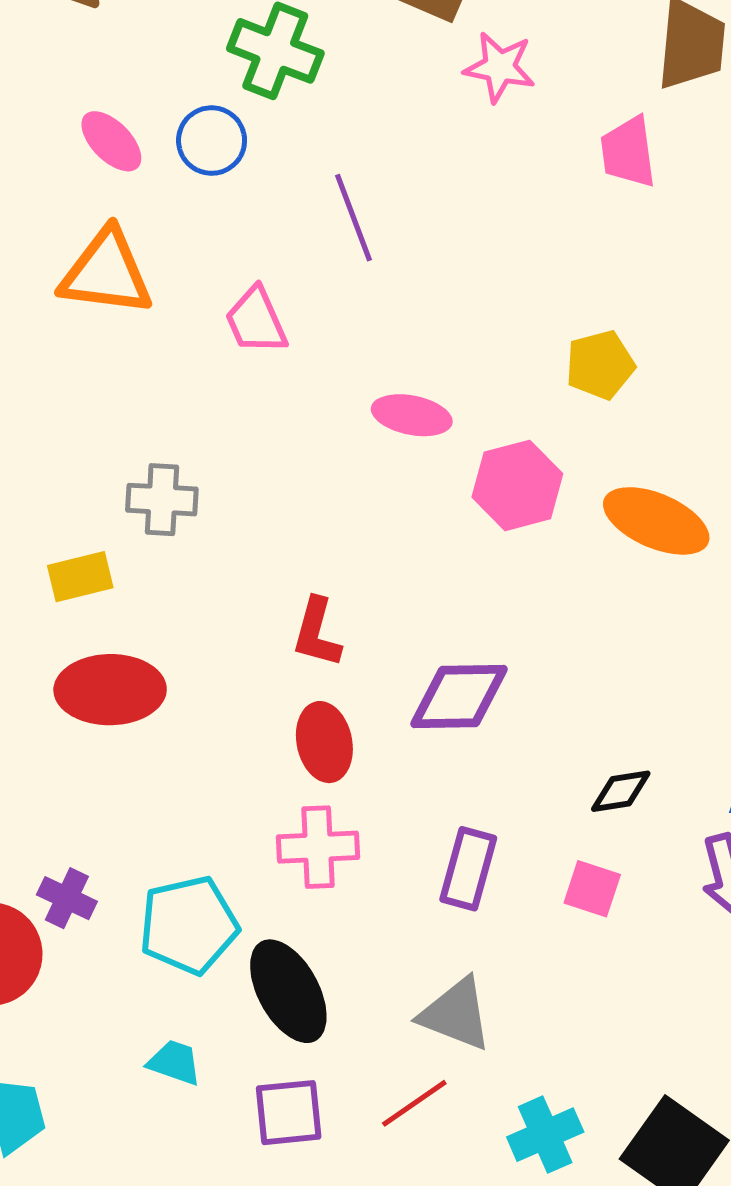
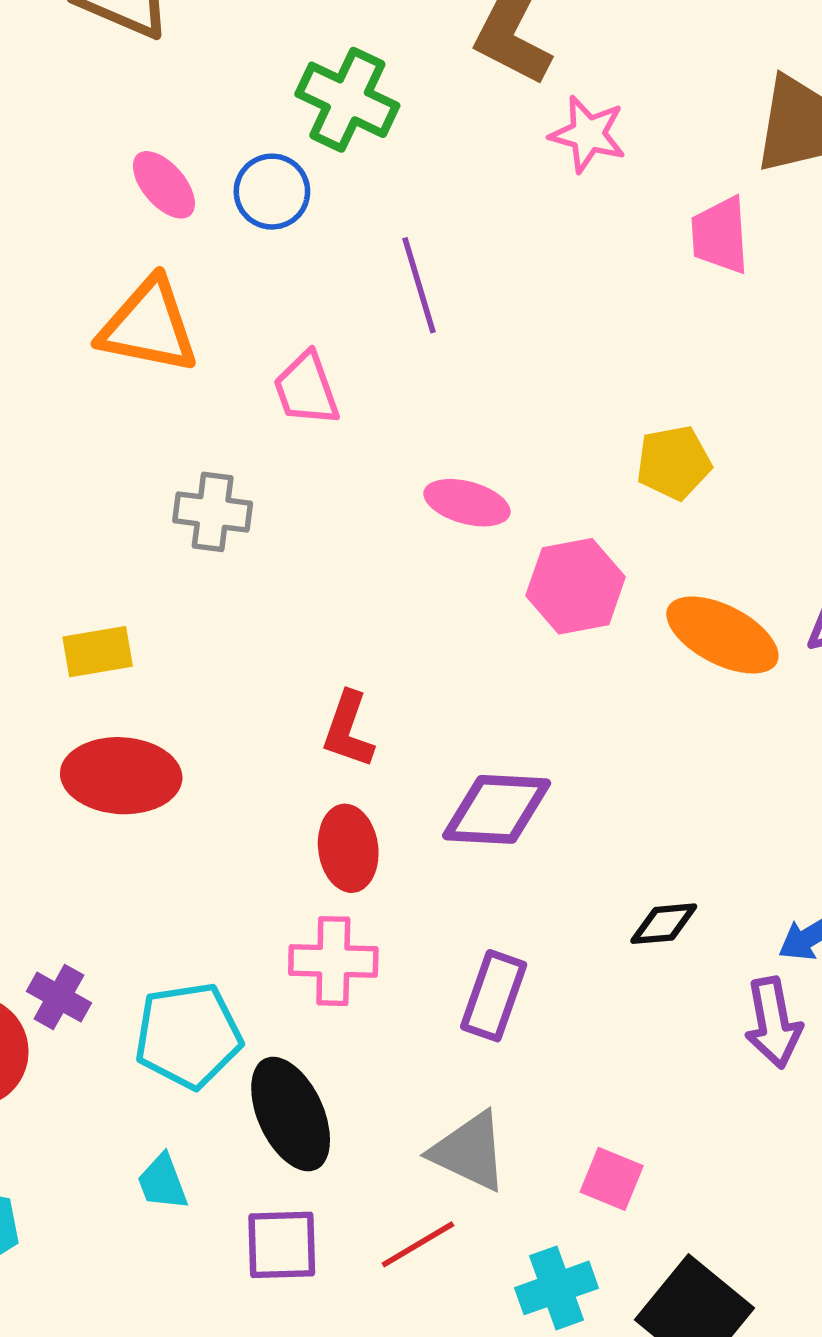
gray cross: (162, 500) -> (213, 512), moved
pink square: (592, 889) -> (612, 1179), moved
cyan trapezoid: (174, 1062) -> (162, 1182), turned -134

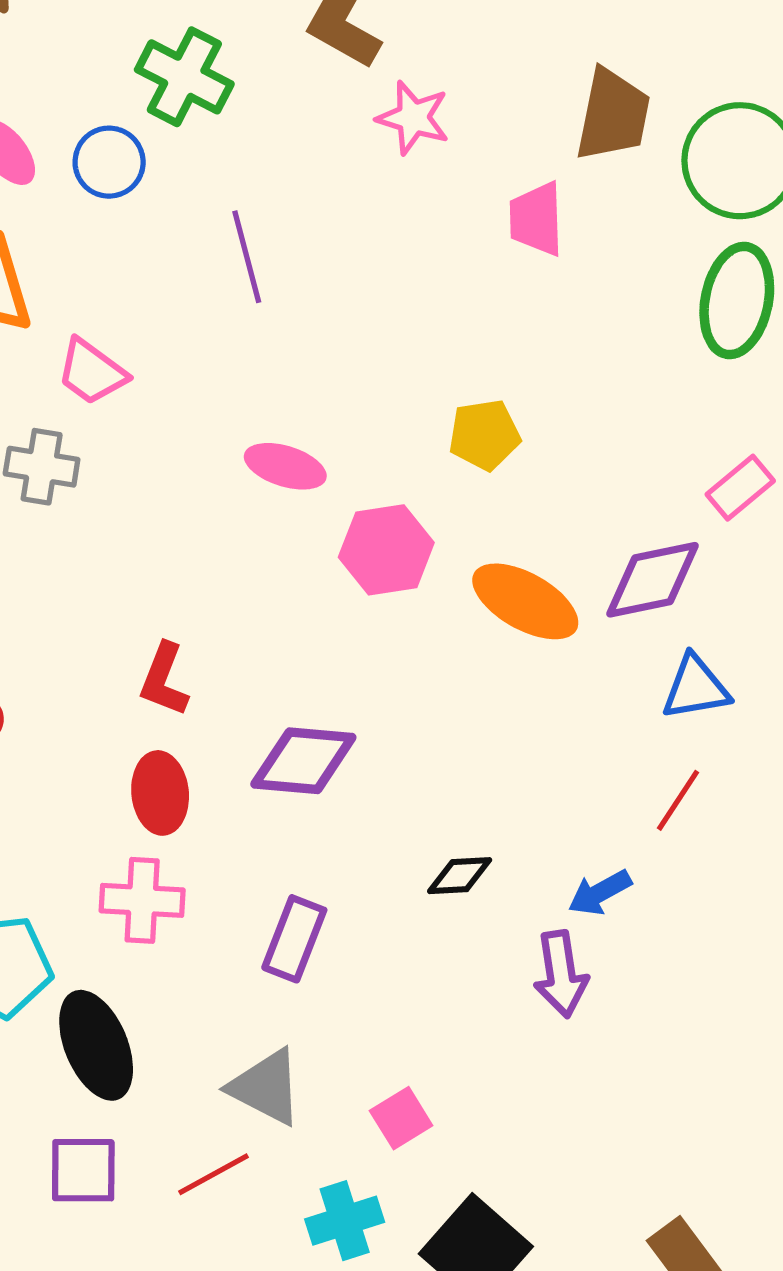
pink trapezoid: (306, 389) -> (92, 372), moved, turned -36
pink square: (612, 1179) -> (401, 1118), turned 34

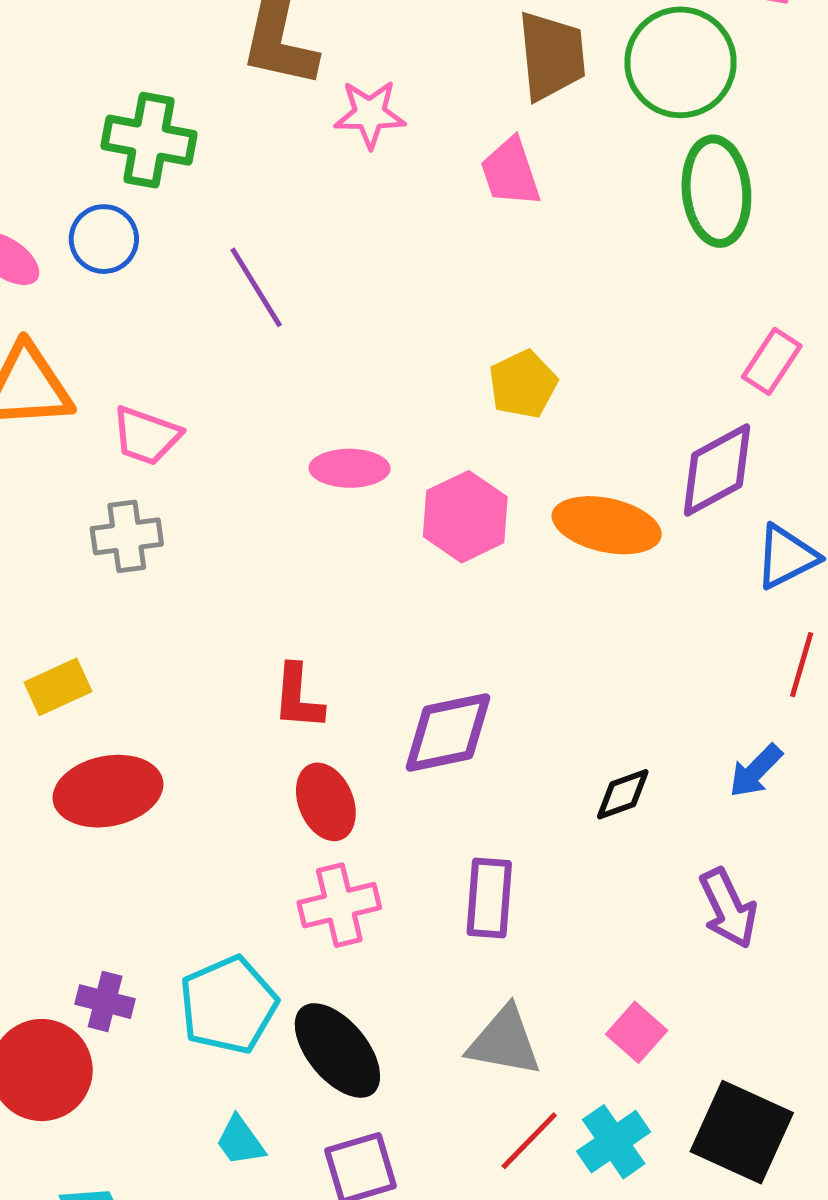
purple arrow: (561, 974) -> (728, 908), moved
red line: (214, 1174) -> (529, 1141), moved

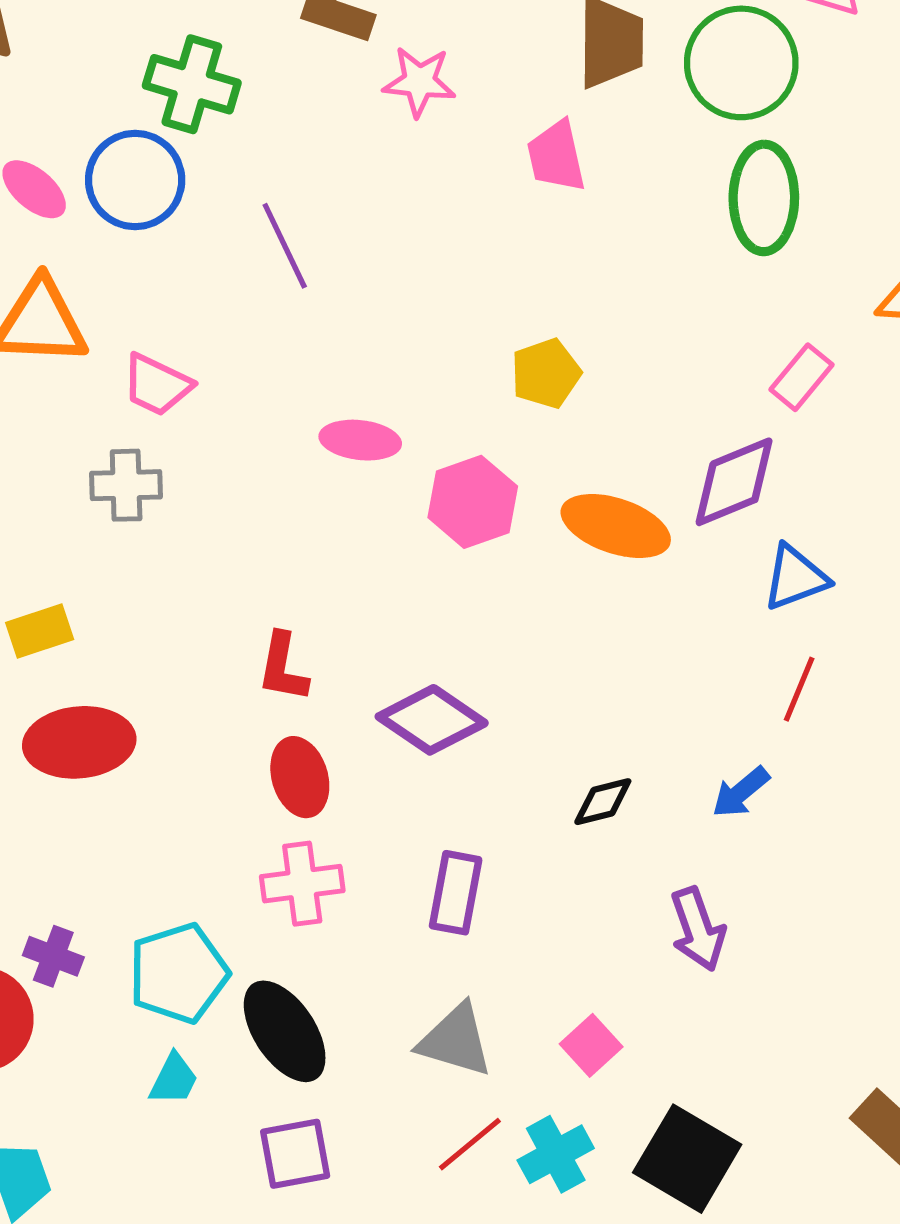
blue circle: (104, 239) -> (135, 180), size x1.4
purple diamond: (448, 733) -> (432, 720), turned 40
cyan trapezoid: (240, 1141) -> (174, 1079), moved, turned -124

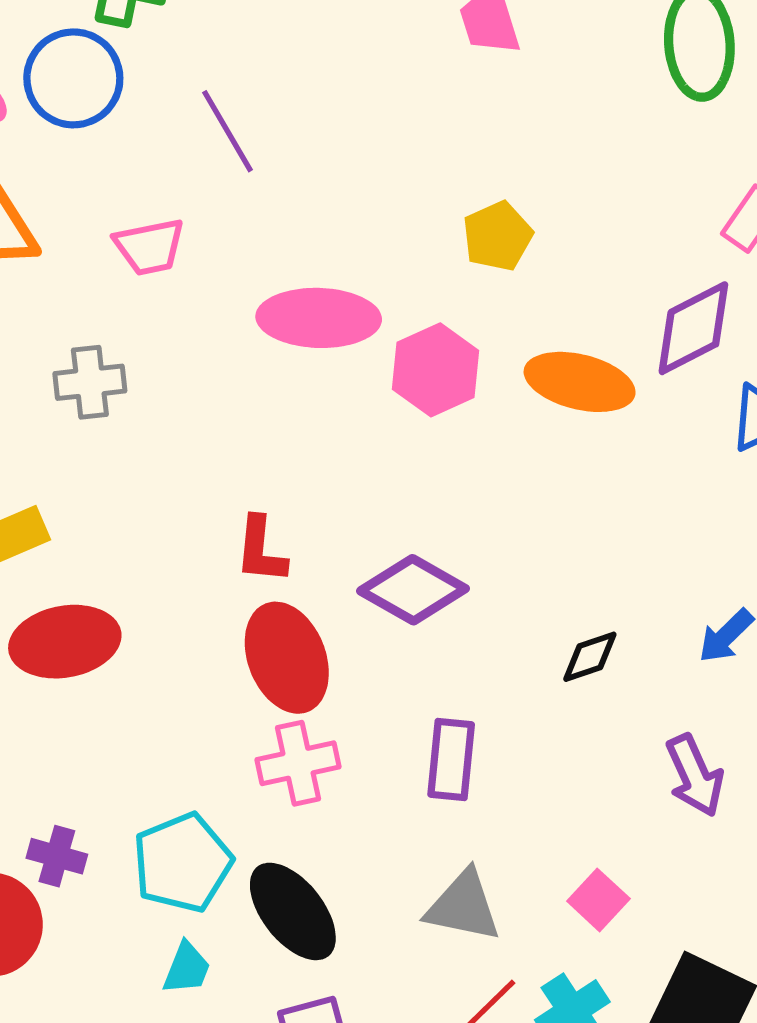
pink trapezoid: (157, 385) -> (149, 247), moved, turned -32
pink ellipse: (360, 440) -> (319, 318), size x1.5
red ellipse: (300, 777) -> (287, 658), size x1.4

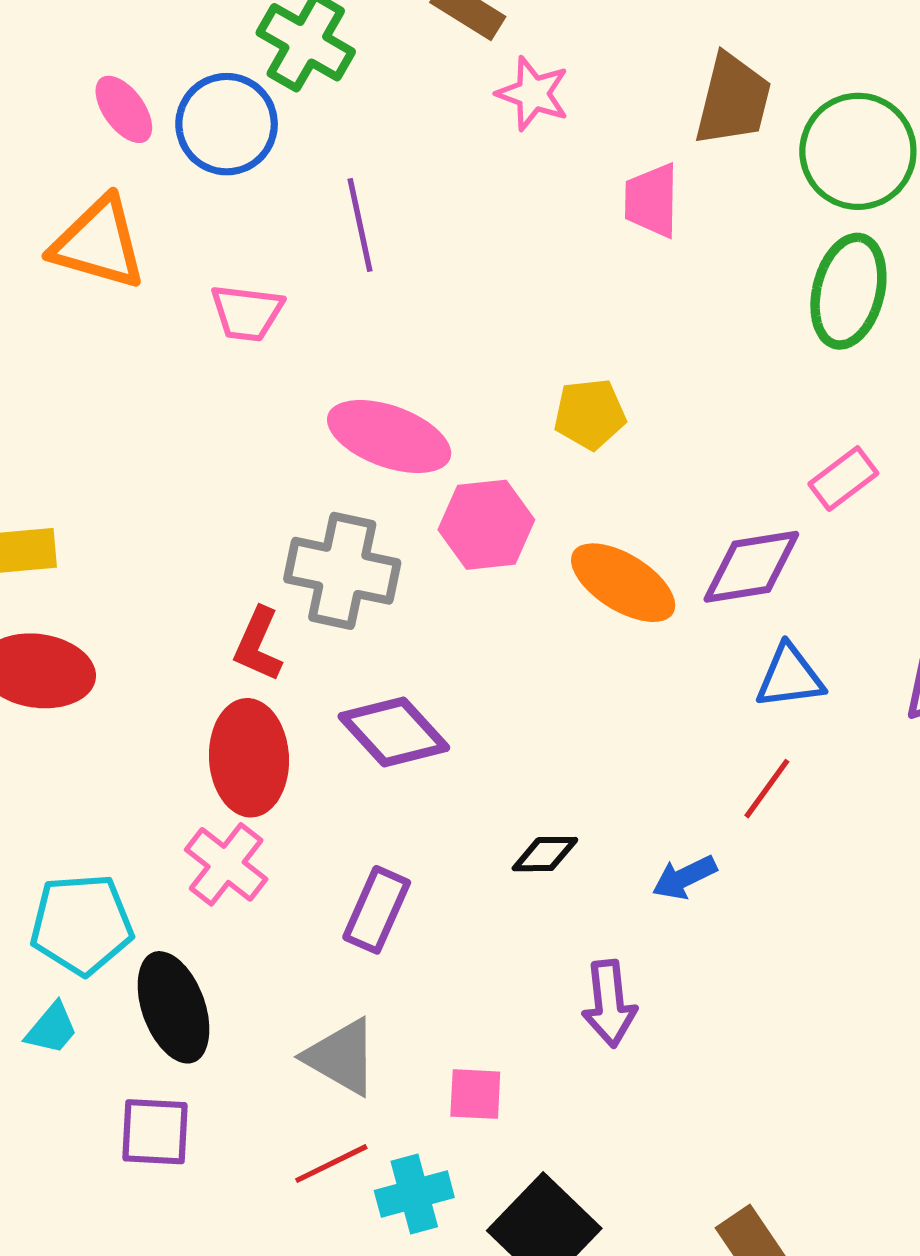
gray cross: (90, 382) -> (342, 571), moved, size x1.5
pink cross: (298, 763) -> (226, 864), turned 32
pink square: (598, 900) -> (475, 1094), turned 32

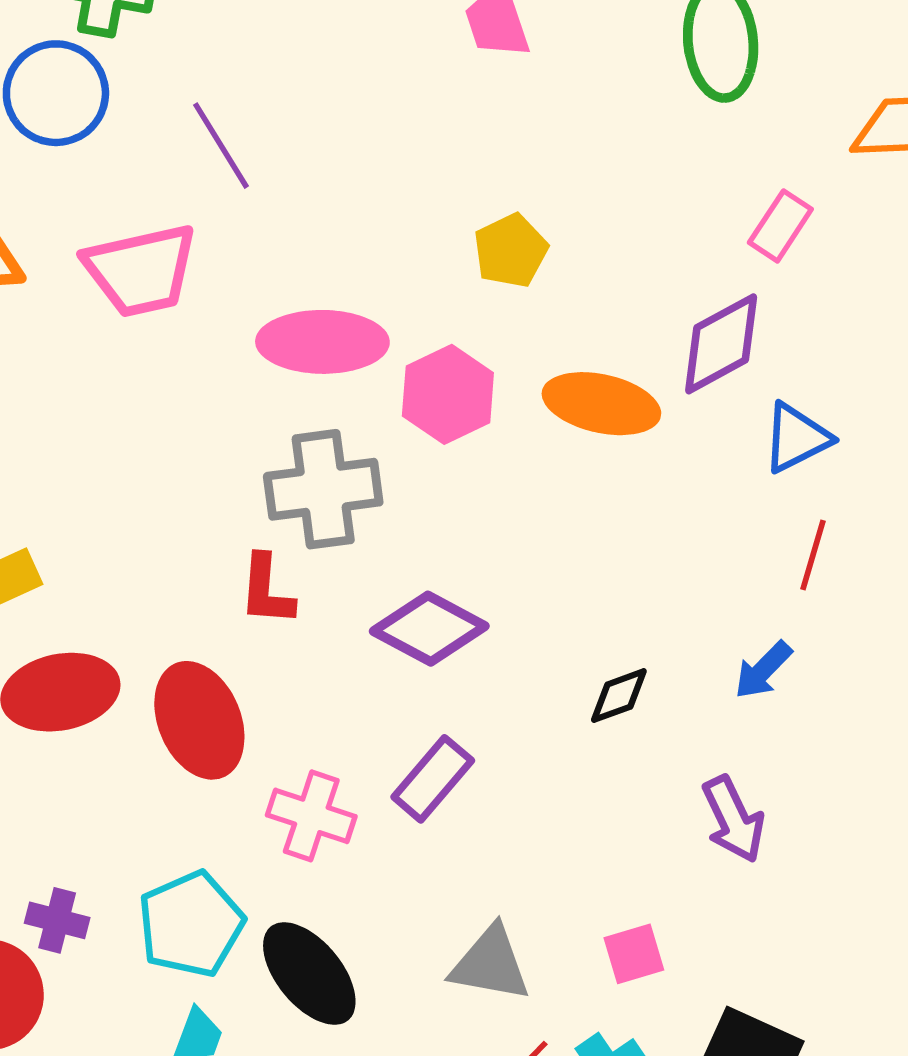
pink trapezoid: (247, 313) -> (141, 270), size x1.5
red ellipse: (249, 758) -> (199, 720), moved
purple rectangle: (377, 910) -> (433, 779), moved, turned 36

